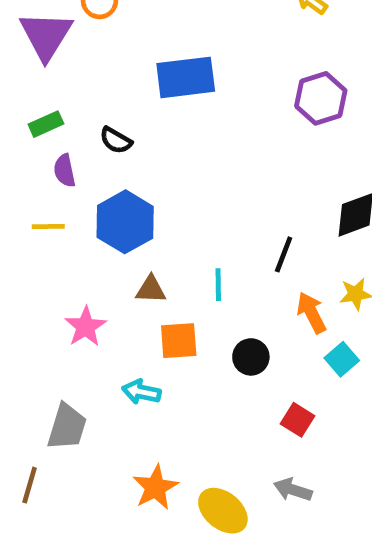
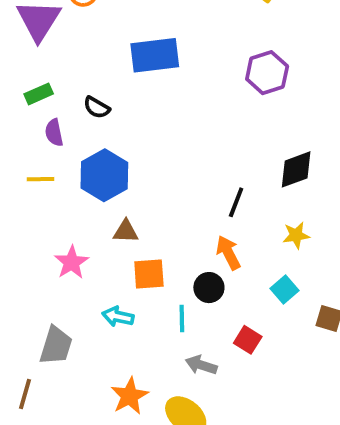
cyan line: (218, 285) -> (182, 319), moved
orange arrow: (311, 313) -> (228, 253), moved
gray arrow: (293, 490) -> (201, 365), moved

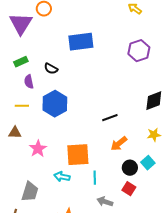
black line: (236, 202) -> (110, 118), moved, turned 49
brown triangle: (126, 231) -> (15, 133), moved
orange arrow: (228, 253) -> (119, 144), turned -102
orange square: (149, 274) -> (78, 155), size x1.4
black circle: (209, 288) -> (130, 168), moved

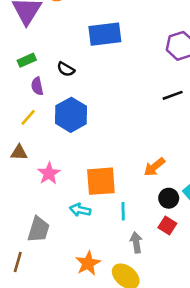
yellow line: (22, 106) -> (28, 117), turned -48
black line: (110, 118) -> (173, 95), moved
gray arrow: (105, 202) -> (136, 242), turned 63

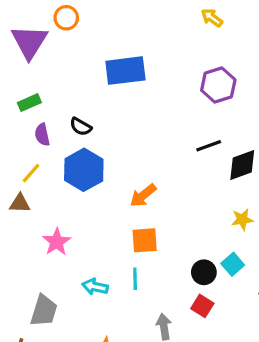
black semicircle: (66, 69) -> (81, 127), moved
brown triangle: (19, 153) -> (20, 203), moved
orange arrow: (154, 167) -> (143, 195), moved
orange square: (101, 181) -> (145, 240), moved, size x0.7
cyan line: (123, 211) -> (135, 279), moved

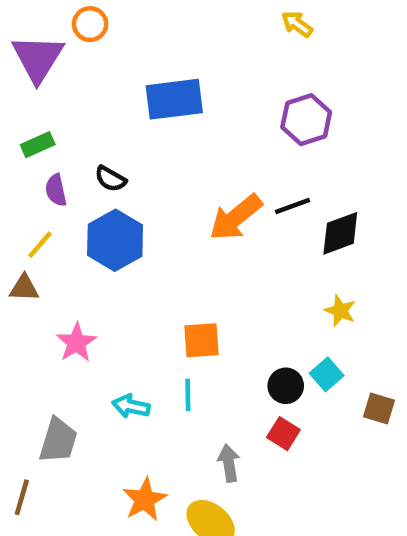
orange arrow: (143, 195) -> (236, 217), moved, size x1.4
yellow star: (242, 219) -> (340, 311), turned 30

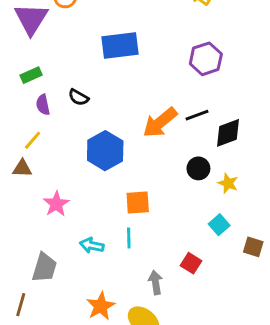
blue hexagon: (115, 240) -> (105, 151), moved
black circle: (286, 386) -> (198, 168), moved

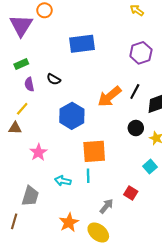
black line: (197, 115) -> (135, 91), turned -42
orange square: (138, 202) -> (94, 151), size x1.4
gray arrow: (155, 282) -> (106, 206), turned 49

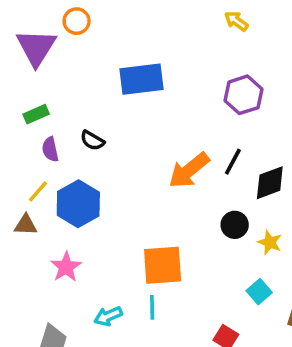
blue hexagon: (72, 116) -> (78, 204), moved
cyan arrow: (63, 181) -> (108, 316), turned -35

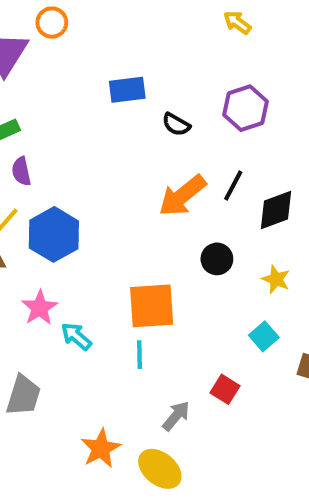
blue rectangle: (142, 79) -> (127, 90), size x0.7
black semicircle: (92, 141) -> (176, 124), moved
black circle: (235, 225) -> (217, 259), moved
cyan arrow: (108, 316) -> (76, 336), moved, turned 64

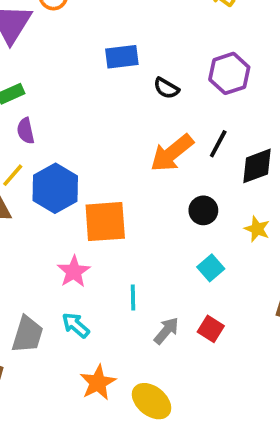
orange square: (152, 306) -> (105, 222), moved
pink star: (40, 308) -> (74, 272), moved
cyan arrow: (76, 336) -> (76, 325), moved
cyan square: (264, 336) -> (211, 268), moved
gray arrow: (176, 416) -> (166, 331), moved

